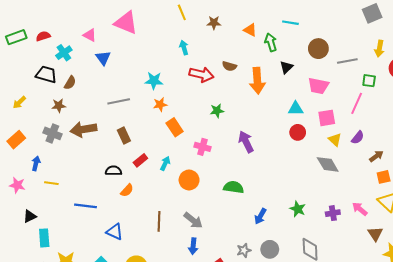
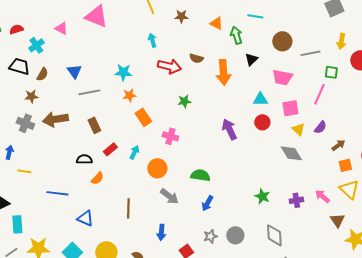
blue triangle: (103, 58) -> (74, 71), moved
purple arrow: (246, 142) -> (229, 129), moved
blue arrow: (260, 216) -> (207, 203), moved
gray arrow: (193, 220) -> (169, 196), moved

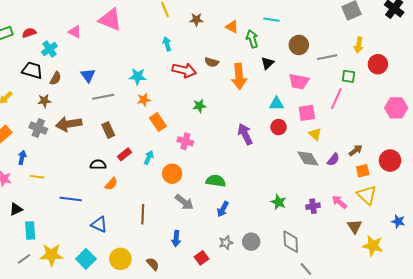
purple semicircle: (320, 127) -> (333, 160), moved

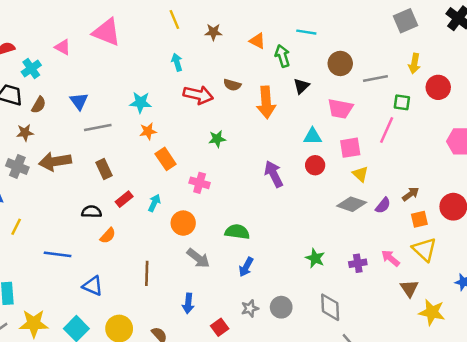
gray diamond: (308, 158) -> (352, 204), turned -40
yellow line: (37, 177) -> (16, 227), turned -72

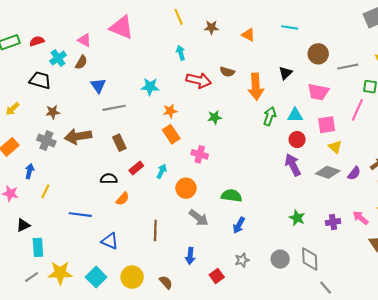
green arrow: (282, 56) -> (270, 116), moved, turned 36
brown semicircle: (39, 105) -> (81, 62), moved
orange star: (148, 131) -> (170, 111), moved
purple arrow: (274, 174) -> (293, 165), moved
gray circle: (281, 307) -> (280, 259), moved

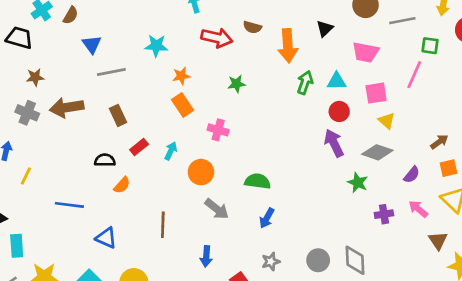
purple semicircle: (354, 173) -> (412, 175), moved
green star: (297, 218) -> (358, 183), moved

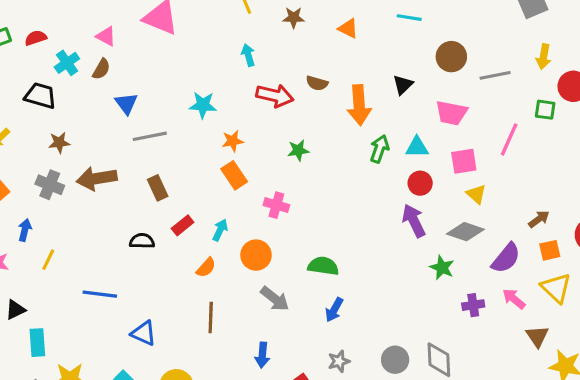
green square: (430, 46) -> (545, 110), moved
purple semicircle: (412, 175) -> (506, 258), size x1.5
orange semicircle: (122, 185) -> (206, 268), moved

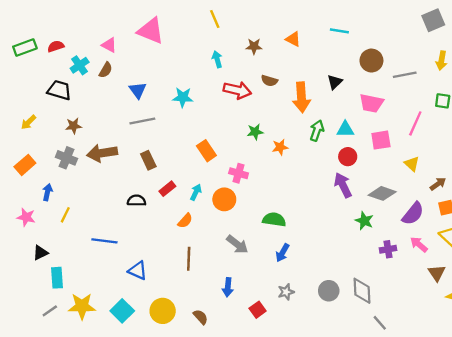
brown star: (294, 18) -> (254, 46), moved
blue triangle: (126, 103) -> (138, 90), moved
orange star: (233, 141) -> (280, 147), moved
yellow triangle: (476, 194) -> (412, 164), moved
orange circle: (256, 255) -> (224, 199), moved

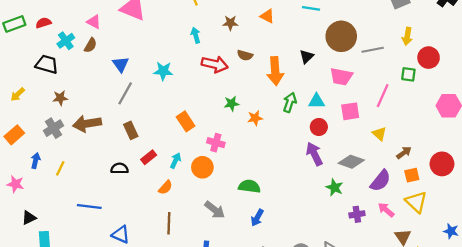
brown circle: (371, 61) -> (341, 36), size x1.4
gray line: (142, 121) -> (125, 93), turned -50
gray cross: (66, 158) -> (53, 128), turned 36
yellow line: (65, 215) -> (60, 168), moved

